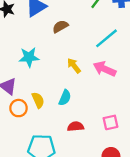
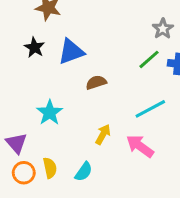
cyan star: (29, 57) -> (50, 113), turned 30
yellow arrow: (74, 66) -> (103, 134), turned 56

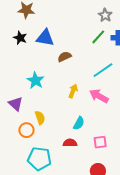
blue triangle: (71, 52) -> (45, 38), turned 36
cyan semicircle: (84, 172) -> (79, 123), moved
orange circle: (24, 173) -> (26, 130), moved

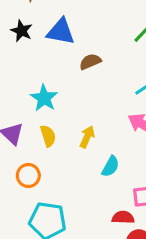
yellow arrow: (73, 91) -> (87, 137), moved
yellow semicircle: (40, 118) -> (48, 136), moved
red semicircle: (70, 143) -> (123, 217), moved

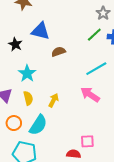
black star: (21, 31) -> (15, 44), moved
cyan semicircle: (110, 166) -> (38, 125), moved, size x1.5

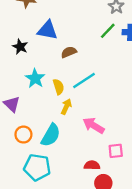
cyan line: (96, 69) -> (84, 80), moved
pink arrow: (90, 94) -> (93, 126), moved
yellow semicircle: (28, 98) -> (58, 87), moved
pink square: (87, 141) -> (116, 151), moved

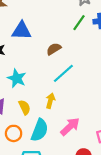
brown semicircle: (69, 52) -> (54, 49), moved
yellow semicircle: (58, 87) -> (25, 107), moved
pink arrow: (93, 126) -> (70, 127), moved, turned 115

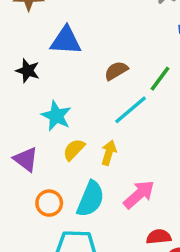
green line: (79, 23) -> (160, 79), moved
yellow semicircle: (25, 107) -> (74, 150), moved, turned -112

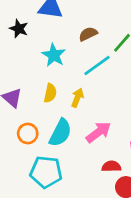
cyan star: (56, 116) -> (54, 55), moved
yellow semicircle: (74, 150) -> (50, 93), turned 144

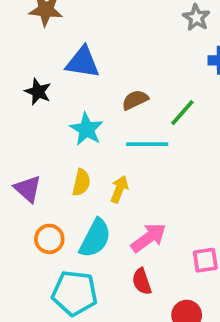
cyan line: (97, 65) -> (147, 144), turned 36
red semicircle: (111, 166) -> (142, 281), moved, turned -108

